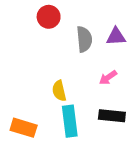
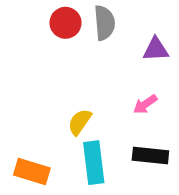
gray semicircle: (84, 39) -> (104, 23), moved
yellow semicircle: (59, 91) -> (80, 122), turned 48

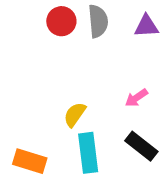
purple triangle: (156, 49) -> (146, 26), moved
black rectangle: (150, 156) -> (141, 146), turned 32

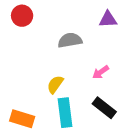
red circle: (61, 21) -> (22, 16), moved
gray semicircle: (98, 21) -> (70, 40), moved, turned -95

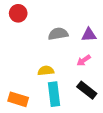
purple triangle: (108, 19) -> (89, 35), moved
yellow semicircle: (55, 84) -> (46, 71), turned 49

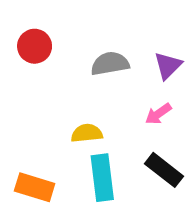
red circle: (18, 13) -> (35, 46), moved
purple triangle: (89, 35) -> (168, 66), turned -42

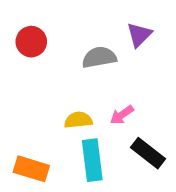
purple triangle: (168, 66) -> (139, 35), moved
pink arrow: (158, 114) -> (122, 115), moved

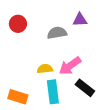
purple triangle: (139, 35) -> (80, 20), turned 42
pink arrow: (122, 115) -> (70, 66), size x1.6

